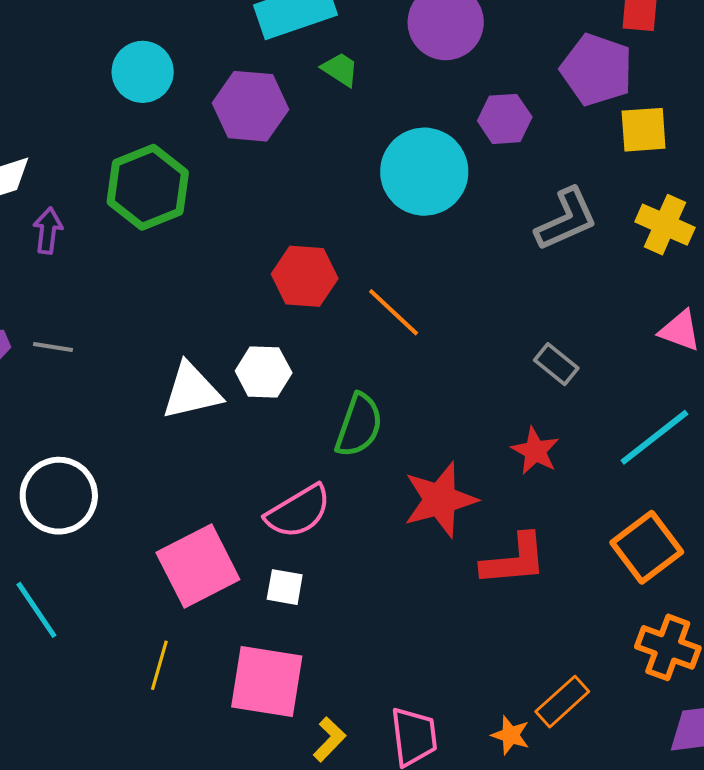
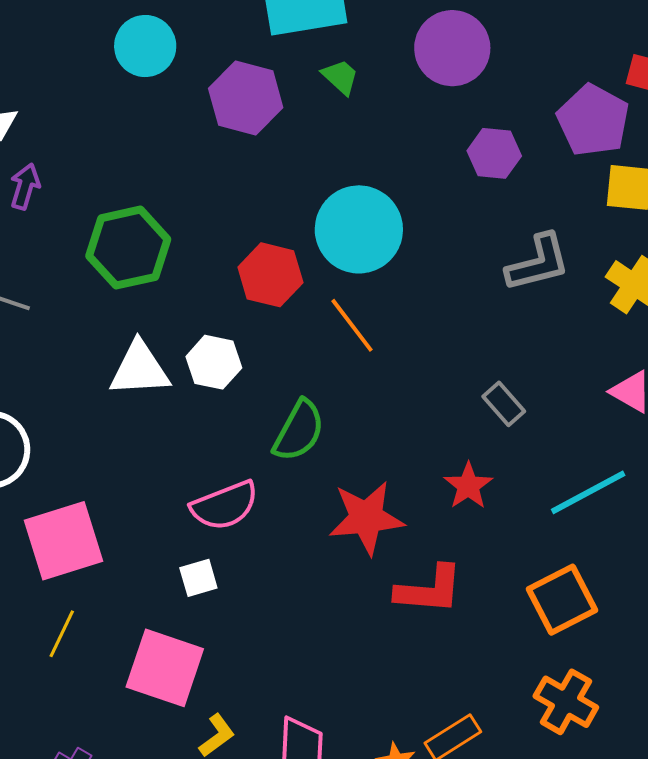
cyan circle: (424, 172) -> (359, 229), moved
green hexagon: (148, 187) -> (128, 248), moved
pink square: (198, 566) -> (63, 541), moved
white square: (285, 587) -> (198, 578), turned -36

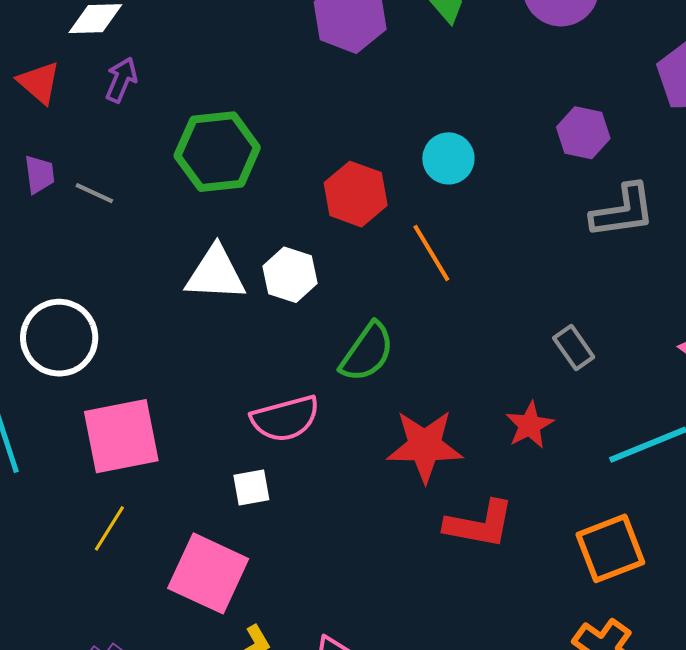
purple hexagon: (494, 153) -> (583, 133), moved
cyan circle: (359, 229) -> (448, 158), size x0.6

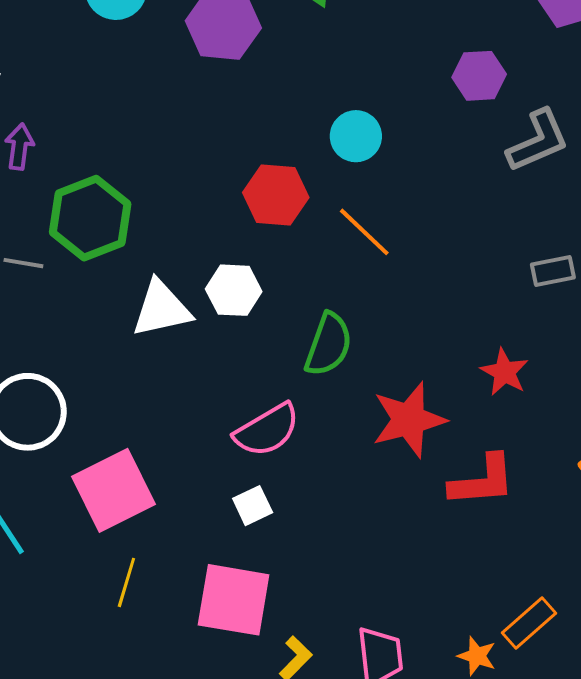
green hexagon: (217, 152) -> (90, 218), moved
gray rectangle: (574, 347) -> (553, 271), moved, turned -51

